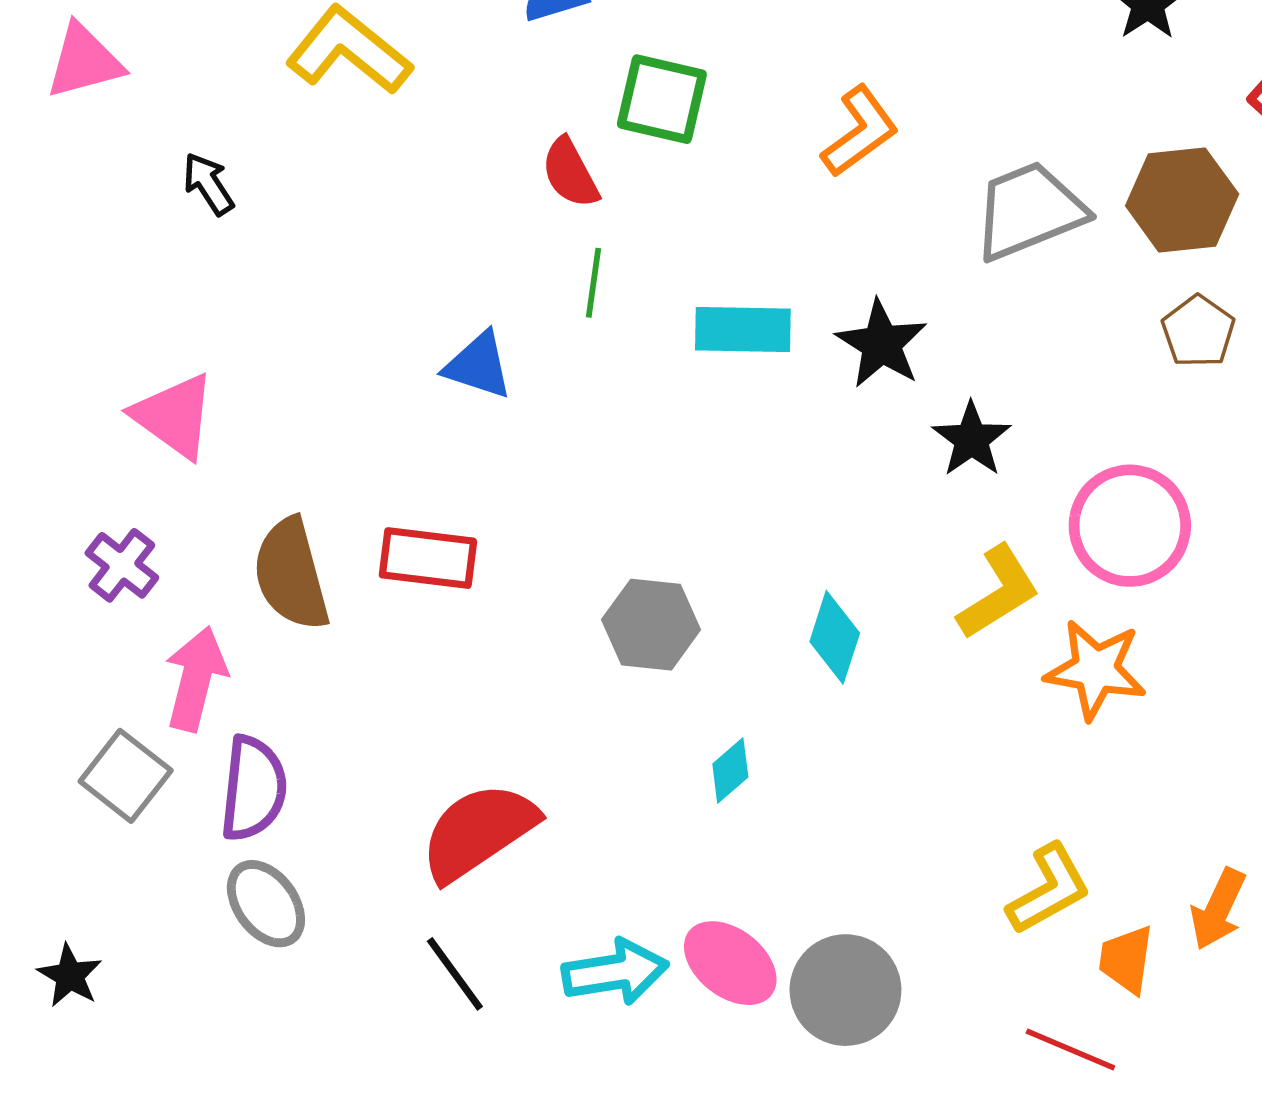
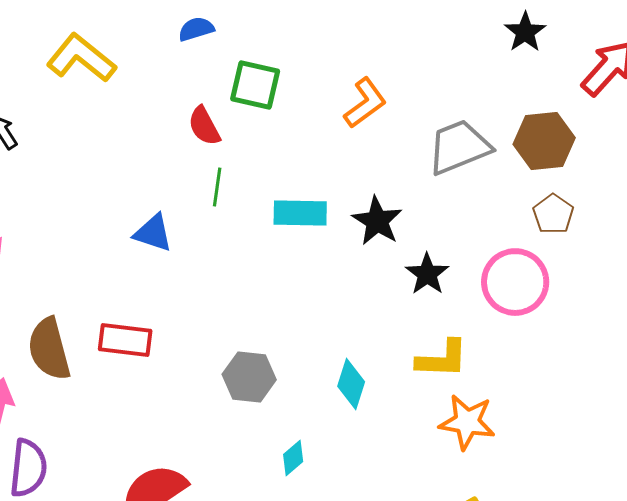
pink circle: (1130, 526) -> (515, 282), moved
yellow L-shape: (998, 592) -> (442, 359), turned 34
orange star: (1096, 670) -> (467, 422), moved

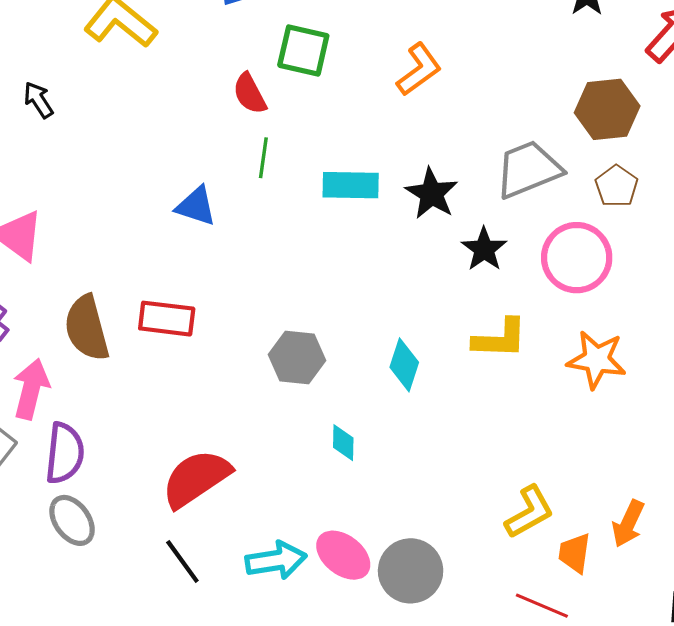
gray trapezoid: (459, 147) -> (528, 169), moved
orange star: (467, 422) -> (597, 360), moved
cyan diamond: (293, 458) -> (343, 443), turned -48

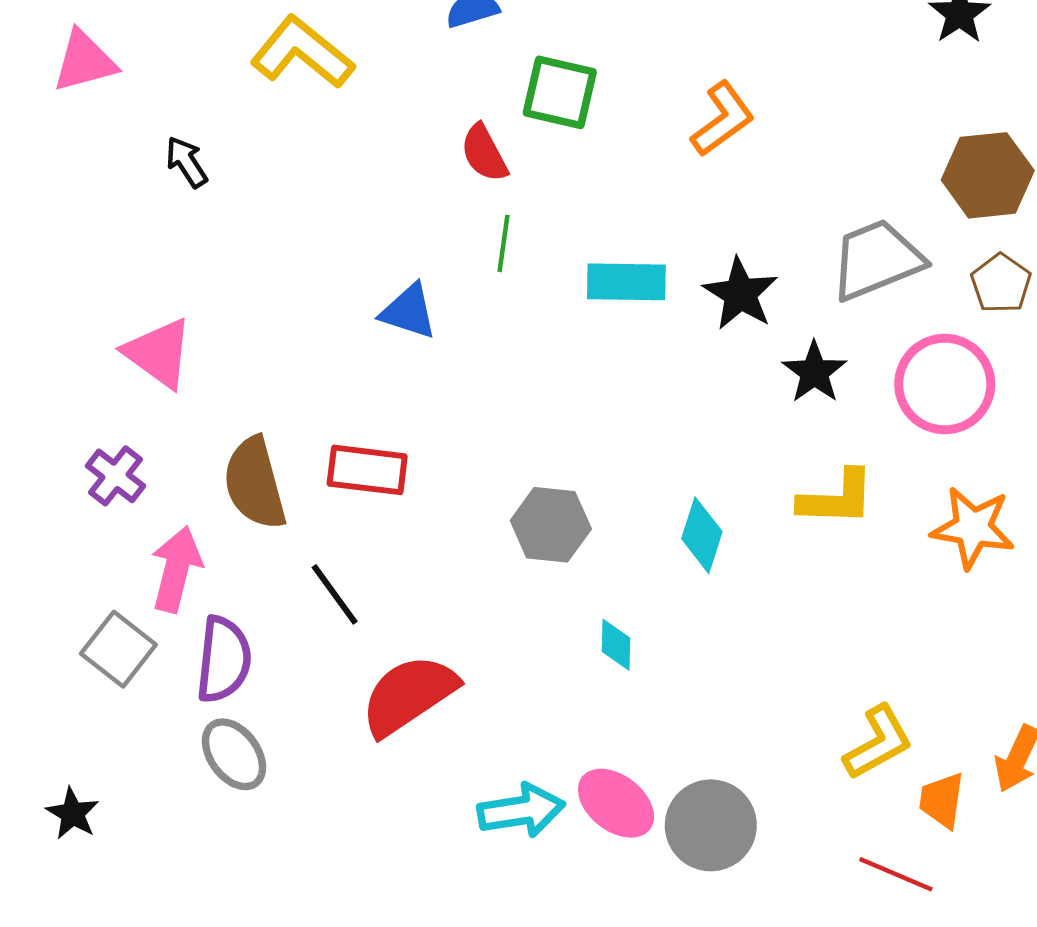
black line: (182, 561) -> (335, 594), moved

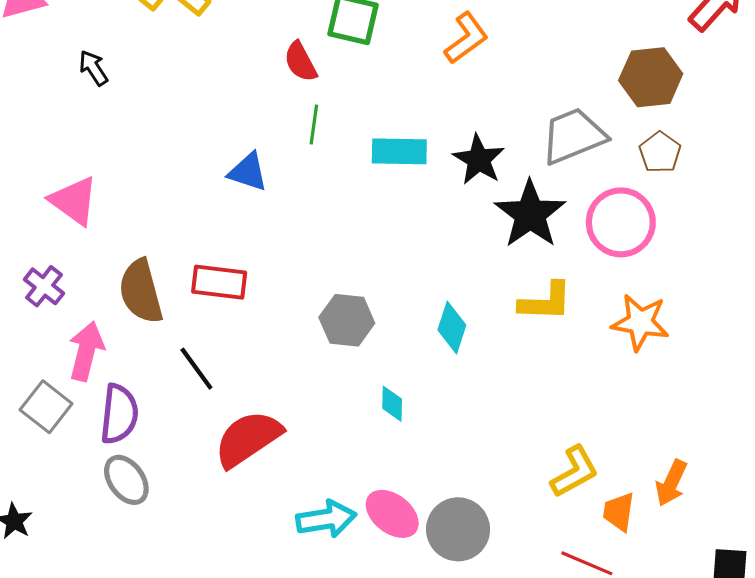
black star: (814, 372) -> (530, 214), size x1.6

